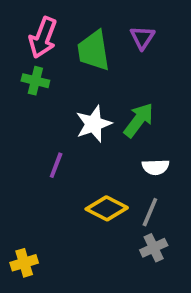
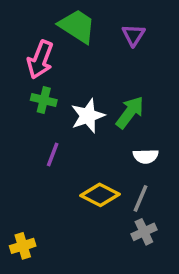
pink arrow: (43, 38) -> (40, 60), moved
green trapezoid: (94, 51) -> (77, 26), moved, turned 132
green cross: (35, 81) -> (44, 100), moved

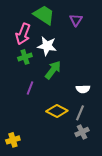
green cross: (44, 100) -> (25, 57), turned -32
green arrow: (130, 112) -> (53, 70), moved
white star: (88, 116) -> (47, 46), moved, turned 30

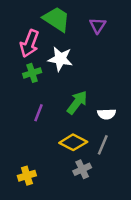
green arrow: (53, 70) -> (77, 103), moved
gray cross: (82, 132) -> (82, 169), moved
yellow cross: (13, 140) -> (27, 176), moved

